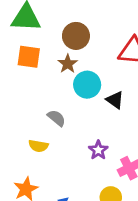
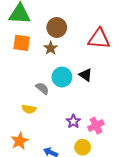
cyan circle: (87, 85) -> (62, 77), moved
purple star: (98, 150) -> (73, 121), moved

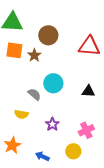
brown star: (51, 48) -> (34, 55), moved
black triangle: (86, 75) -> (88, 91), moved, turned -32
purple star: (73, 121) -> (52, 124), moved

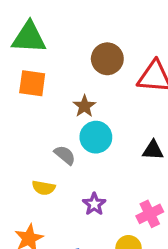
brown circle: (48, 35) -> (107, 59), moved
brown star: (34, 55) -> (84, 106), moved

